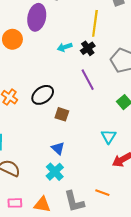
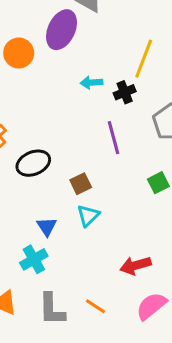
black ellipse: (43, 95) -> (33, 163), moved
brown square: (62, 114) -> (81, 184), moved, turned 32
cyan triangle: (109, 136) -> (88, 216), moved

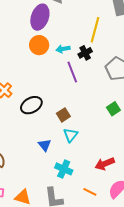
orange circle: (19, 53) -> (39, 45), moved
purple line: (114, 138) -> (72, 72), moved
cyan cross: (34, 259) -> (64, 169), moved, turned -30
orange line: (96, 306) -> (90, 192), moved

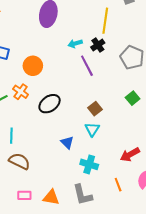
orange circle: (39, 45) -> (33, 66), moved
brown square: (63, 115) -> (95, 109), moved
orange line: (90, 192) -> (118, 185), turned 48

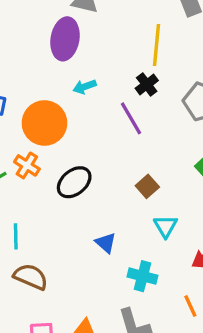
cyan arrow: (75, 44) -> (85, 87), moved
orange circle: (33, 66) -> (44, 123), size x1.4
cyan triangle: (92, 129) -> (165, 226), moved

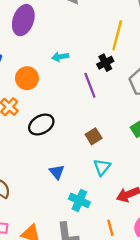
purple ellipse: (65, 39) -> (23, 20), moved
orange circle: (44, 123) -> (27, 78), size x0.7

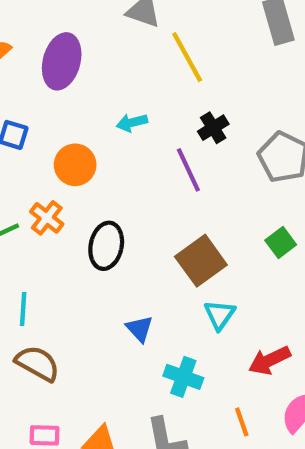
yellow line: (117, 35) -> (187, 57), moved, turned -40
black ellipse: (41, 125) -> (106, 246), turned -45
brown square: (94, 136) -> (201, 261), size x1.6

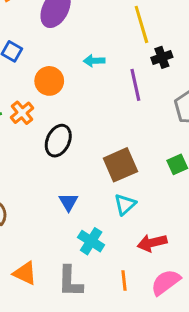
black cross: (213, 128) -> (162, 57), moved
purple line: (188, 170) -> (135, 85), moved

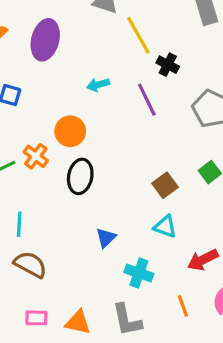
black cross: (162, 57) -> (168, 65), turned -30
orange circle: (49, 81) -> (70, 131), moved
brown square: (120, 165) -> (165, 185), moved, size x0.7
blue triangle: (69, 202) -> (106, 238), turned 30
cyan triangle: (125, 204) -> (165, 226), turned -45

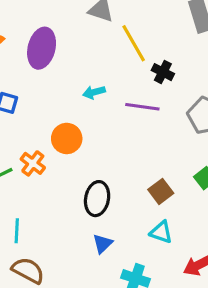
purple line: (147, 100) -> (142, 107), turned -56
black ellipse: (80, 176) -> (97, 199), moved

